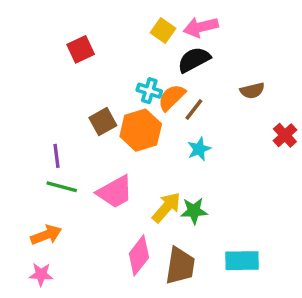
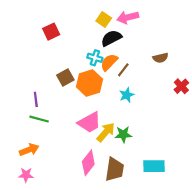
black semicircle: (194, 60) -> (111, 38), moved
pink trapezoid: (115, 192) -> (89, 122), moved

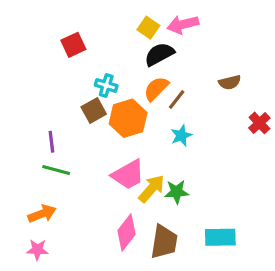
cyan cross: (95, 58) -> (106, 85), moved

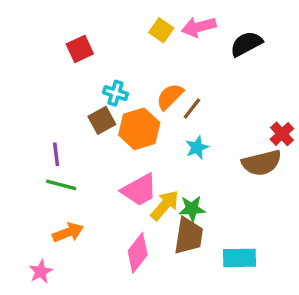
black semicircle: (159, 54) -> (246, 44), moved
brown semicircle: (230, 82) -> (262, 163), moved, size x1.6
orange arrow: (42, 214) -> (68, 232), moved
brown trapezoid: (164, 242) -> (189, 236), moved
pink star: (37, 250) -> (41, 272), turned -30

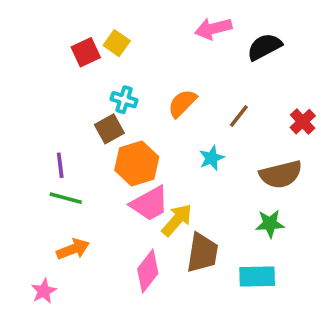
yellow square: (161, 30) -> (117, 43), moved
brown line: (192, 108) -> (239, 116), moved
orange hexagon: (139, 129) -> (137, 163), moved
red cross: (282, 134) -> (303, 122), moved
green star: (192, 209) -> (270, 224), moved

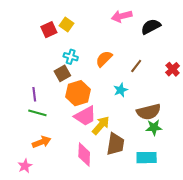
brown semicircle: (281, 174) -> (149, 112), moved
pink diamond: (148, 271) -> (84, 154), turned -35

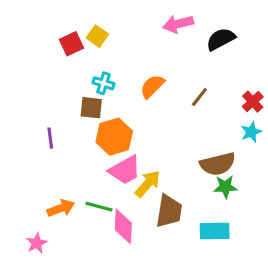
brown square: (62, 73) -> (91, 108), turned 35
cyan star: (121, 90) -> (251, 132), moved
green line: (37, 113) -> (99, 207), moved

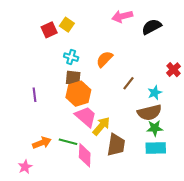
brown line: (199, 97) -> (129, 83), moved
brown square: (91, 108) -> (73, 78), moved
cyan star: (251, 132) -> (155, 93), moved
pink trapezoid: (125, 170) -> (86, 117), turned -110
cyan rectangle: (215, 231) -> (156, 148), moved

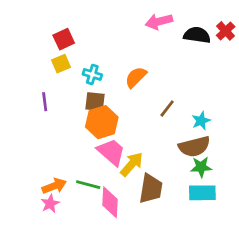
yellow square: (67, 25) -> (61, 64), moved, turned 32
black semicircle: (152, 27) -> (197, 35), turned 36
red cross: (174, 70) -> (226, 31), moved
purple line: (34, 95) -> (45, 102), moved
pink star: (25, 167) -> (50, 204), moved

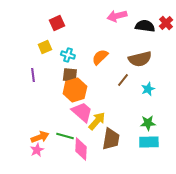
red square: (64, 39) -> (57, 23), moved
brown semicircle: (194, 147) -> (140, 59), moved

